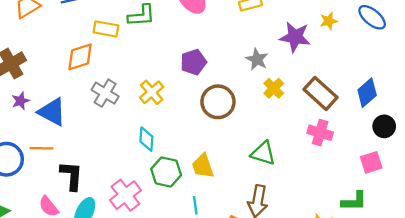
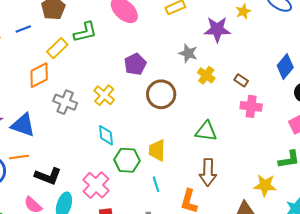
yellow rectangle: (106, 29) -> (57, 48), turned -45
brown rectangle: (320, 93) -> (241, 80), moved, size x0.5
yellow trapezoid: (203, 166) -> (157, 150), turned 30
black L-shape: (71, 176) -> (48, 176), turned 116

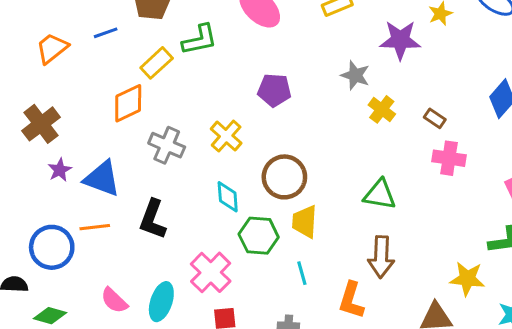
purple pentagon: (135, 64) -> (274, 90), turned 30
brown circle: (161, 94) -> (284, 177), moved
black L-shape: (48, 176) -> (153, 219), moved, turned 88

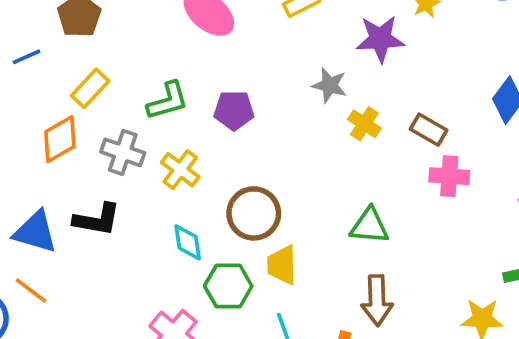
green L-shape: (200, 40) -> (168, 101), moved
brown rectangle: (435, 118) -> (429, 130), size x1.4
gray cross: (167, 145) -> (123, 152), moved
black L-shape: (153, 219) -> (97, 220), moved, turned -96
orange line: (95, 227) -> (31, 291), turned 48

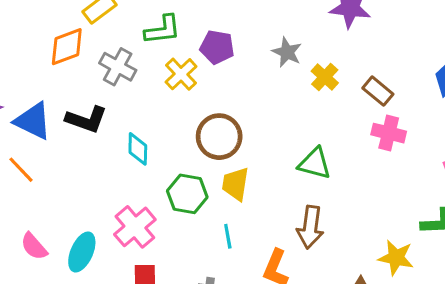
gray star: (330, 85) -> (287, 52), moved
yellow cross: (180, 170) -> (181, 74), moved
cyan diamond: (188, 242) -> (138, 149), moved

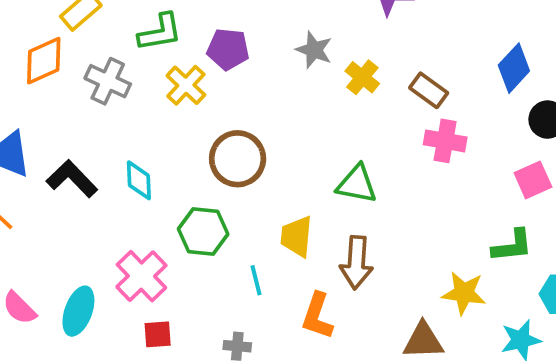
black L-shape: (86, 119) -> (72, 179), moved, turned -150
yellow trapezoid: (235, 184) -> (297, 236), moved

